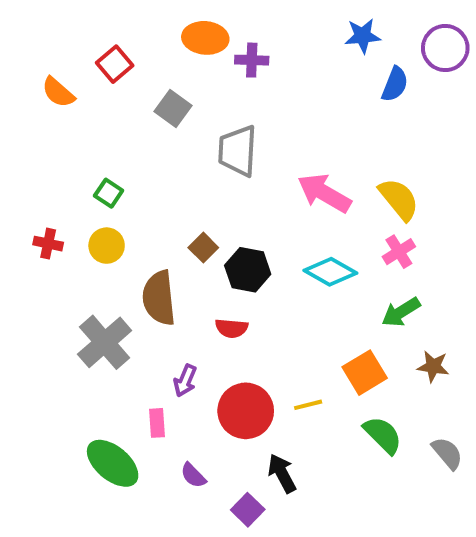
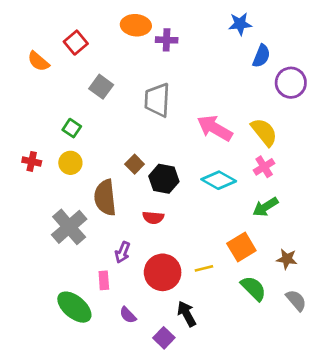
purple circle: (445, 48) -> (291, 83), moved
gray square: (173, 108) -> (101, 87), moved
brown star: (433, 367) -> (287, 259), moved

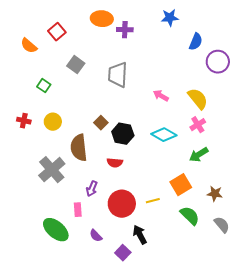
blue star: (240, 24) -> (170, 18), moved
green square: (72, 128) -> (44, 86), moved
pink arrow: (215, 128) -> (161, 96), size x0.6

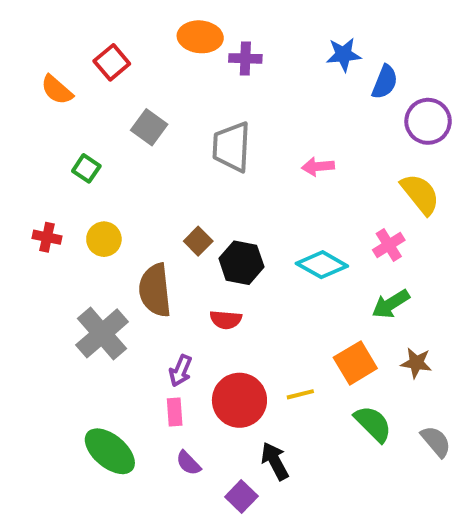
blue star: (170, 18) -> (344, 55), moved
pink arrow: (161, 96) -> (318, 166), moved, turned -35
yellow semicircle: (198, 99) -> (420, 194), moved
brown star: (215, 194) -> (416, 363), moved
pink rectangle: (78, 210) -> (175, 412), moved

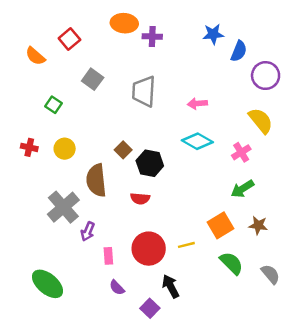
cyan diamond: (322, 265) -> (197, 141), moved
purple arrow: (181, 371) -> (88, 231), moved
green ellipse: (110, 451) -> (48, 284), moved

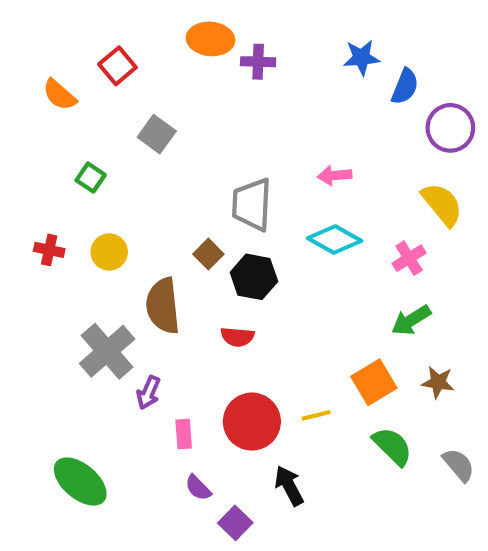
gray trapezoid: (144, 91) -> (252, 204), moved
purple square: (150, 308) -> (235, 523), moved

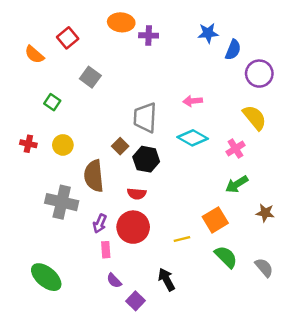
gray cross: (107, 351) -> (62, 202), turned -36
brown star: (438, 382) -> (265, 213), moved
purple arrow: (148, 393) -> (100, 224), moved
red circle: (252, 422) -> (133, 227), moved

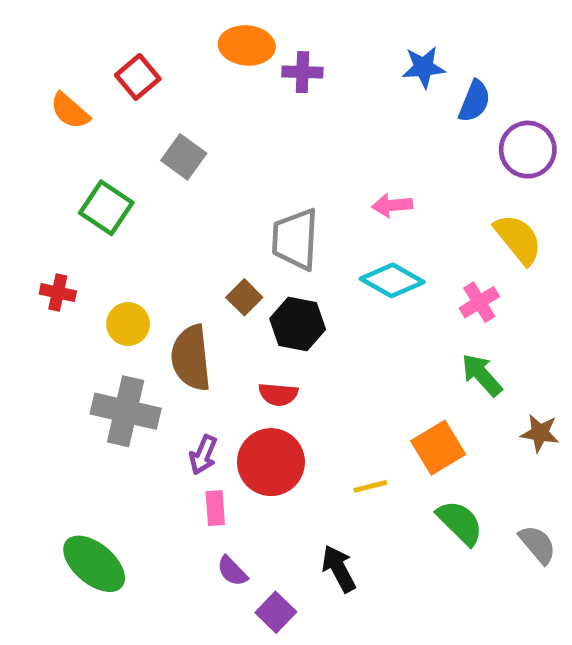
green square: (52, 102) -> (106, 208), size x1.5
yellow circle: (63, 145) -> (128, 324), moved
green arrow: (237, 184) -> (482, 375), turned 80

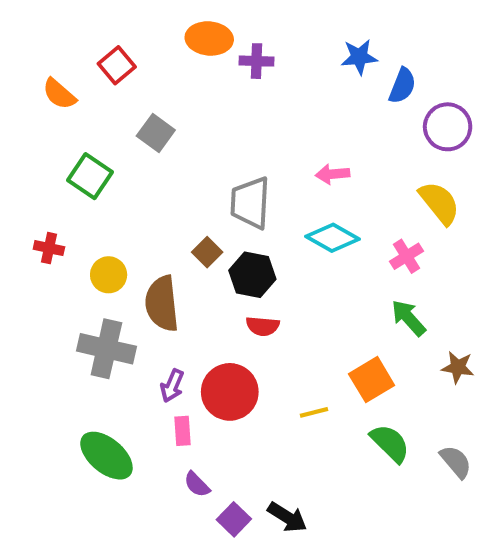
red semicircle: (278, 394) -> (263, 326), moved
green ellipse: (94, 564) -> (106, 456), moved
black arrow: (339, 569) -> (287, 517), moved, turned 150

